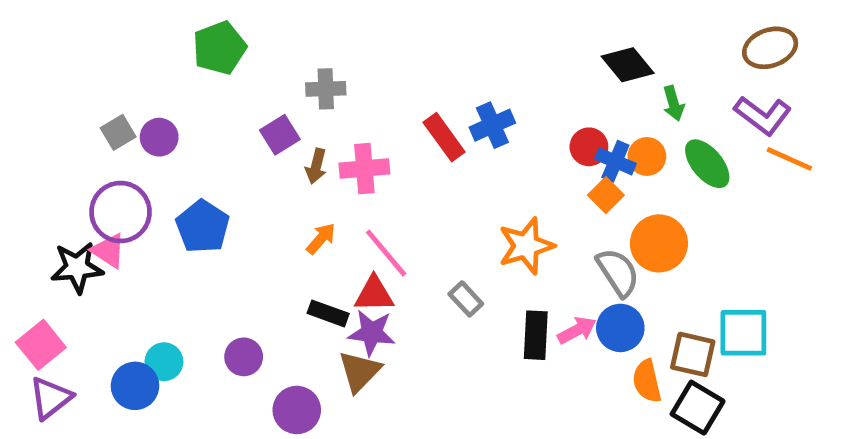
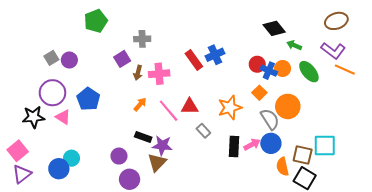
green arrow: (673, 103) -> (294, 45), turned 128
orange square: (606, 195) -> (259, 93), moved
pink triangle: (108, 251) -> (63, 117), moved
red triangle: (374, 294) -> (190, 106), moved
purple circle: (244, 357) -> (119, 156), moved

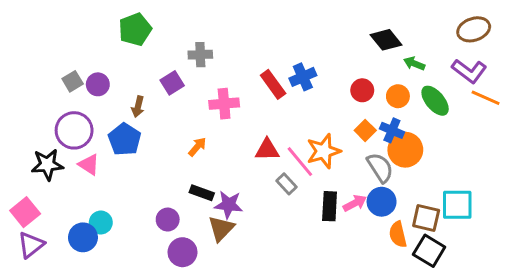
blue cross: (269, 71) -> (392, 130), moved
brown arrow: (138, 73) -> (138, 107), moved
pink line: (169, 111) -> (300, 162), moved

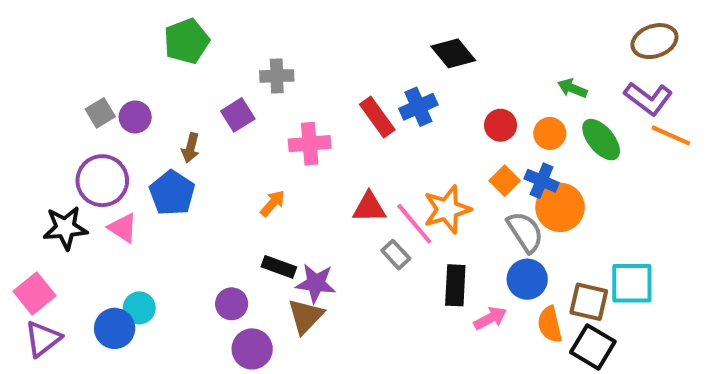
black diamond: (386, 40) -> (453, 53), moved
pink arrow: (355, 203) -> (490, 318), moved

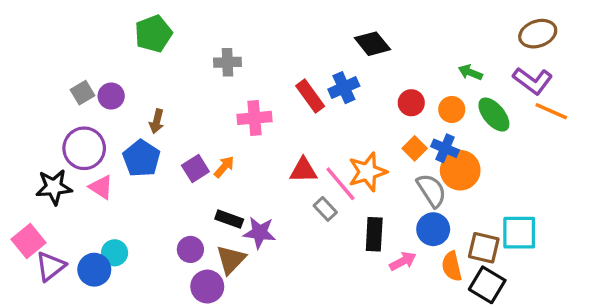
purple square: (238, 115) -> (195, 169), moved
brown triangle: (306, 316) -> (231, 260), moved
purple triangle: (43, 339) -> (50, 266), moved

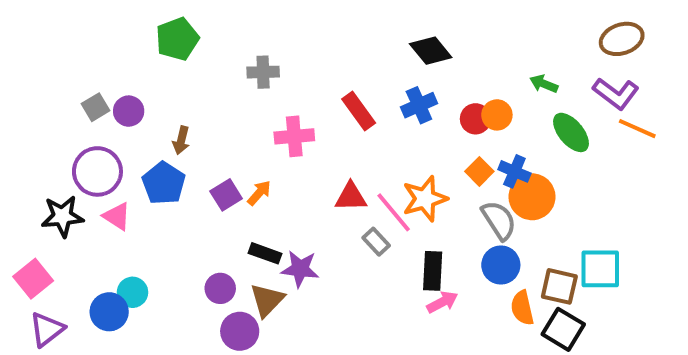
blue cross: (344, 88) -> (419, 105), moved
orange circle: (452, 109) -> (497, 115), moved
pink arrow: (403, 261) -> (442, 302), moved
purple triangle: (50, 266) -> (47, 329), moved

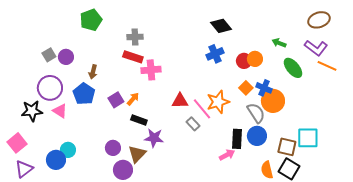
red rectangle: (359, 111) -> (133, 57), moved, turned -36
black rectangle: (265, 253) -> (139, 120), moved
black rectangle: (433, 271) -> (237, 139), moved
orange semicircle: (522, 308) -> (267, 170), moved

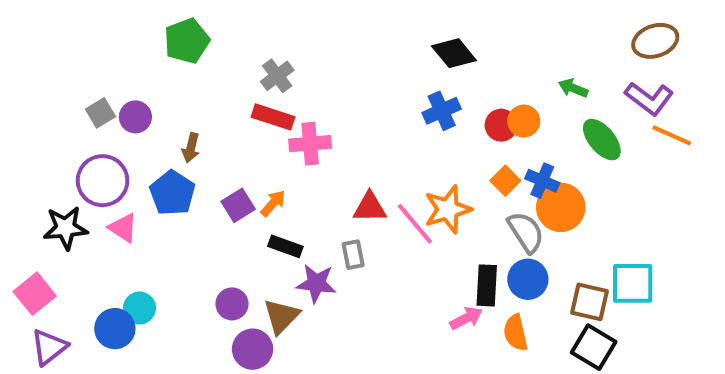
gray cross: (135, 37) -> (277, 76), turned -35
gray rectangle: (193, 124) -> (353, 255), moved, turned 32
orange semicircle: (267, 170) -> (516, 333), moved

